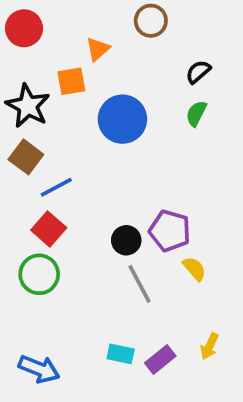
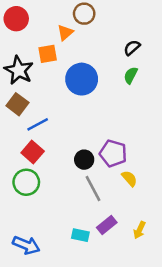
brown circle: (151, 21) -> (84, 14), moved
purple rectangle: (160, 359) -> (107, 225), moved

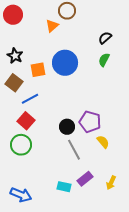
orange square: (48, 54) -> (38, 70), moved
black star: (19, 70) -> (15, 56), size x0.7

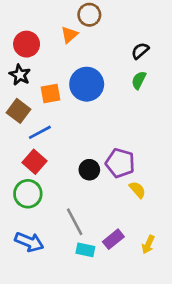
red circle: (13, 15) -> (27, 44), moved
gray line: (74, 150) -> (75, 222), moved
blue arrow: (21, 195) -> (29, 242), moved

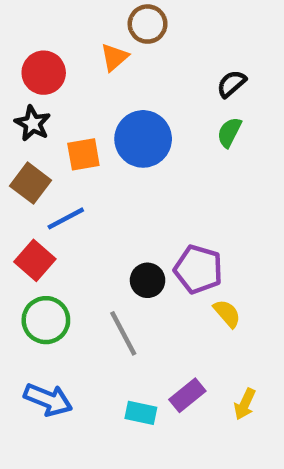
red square: (35, 162) -> (35, 260), moved
gray line: (75, 222) -> (123, 333), moved

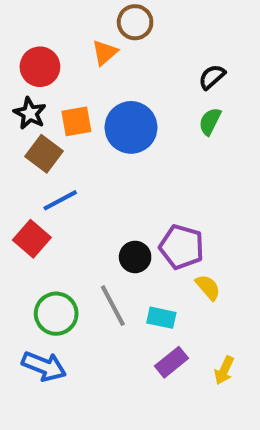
orange square: (83, 154) -> (76, 121), moved
brown square: (30, 183) -> (44, 154), moved
green circle: (46, 320) -> (56, 314), moved
cyan rectangle: (141, 413) -> (161, 318), moved

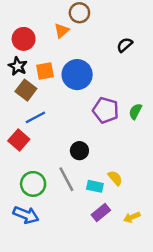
green semicircle: (210, 121) -> (135, 111), moved
purple pentagon: (182, 247) -> (106, 110), moved
yellow semicircle: (208, 287) -> (115, 178), moved
yellow arrow: (224, 370) -> (132, 217), turned 42

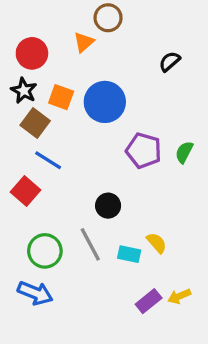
orange square: (45, 71) -> (61, 97), turned 30
blue line: (35, 117) -> (48, 160), turned 60
purple rectangle: (101, 212) -> (149, 301), moved

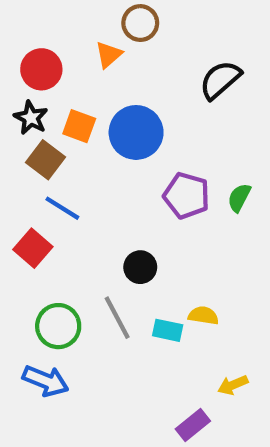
black semicircle: (170, 61) -> (220, 80), size x1.5
yellow semicircle: (157, 243) -> (203, 316), turned -40
purple rectangle: (149, 301) -> (193, 425), moved

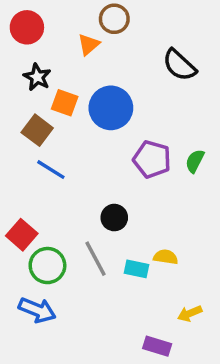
red circle: (41, 69) -> (27, 27), moved
black semicircle: (220, 80) -> (179, 65), turned -96
black star: (31, 118) -> (37, 77), moved
red square: (33, 248) -> (22, 235), moved
purple rectangle: (193, 425) -> (157, 346), turned 56

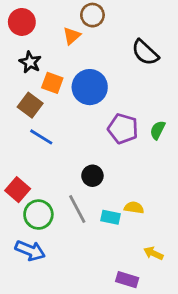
yellow arrow: (190, 313) -> (153, 253), turned 48

